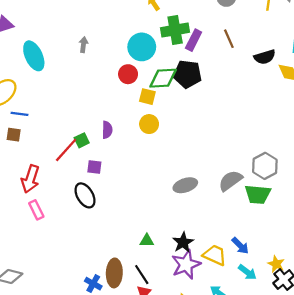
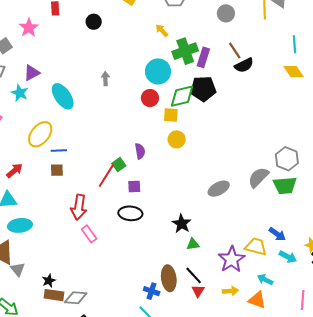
black semicircle: (265, 57) -> (244, 65), moved
black ellipse: (85, 195) -> (130, 213), turned -45
black star: (183, 242) -> (182, 224), moved

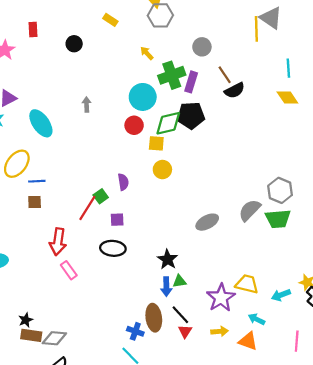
gray circle: (226, 13) -> (202, 47), moved
blue arrow: (277, 234) -> (166, 287), moved, turned 54
cyan arrow: (288, 257) -> (281, 295), turned 132

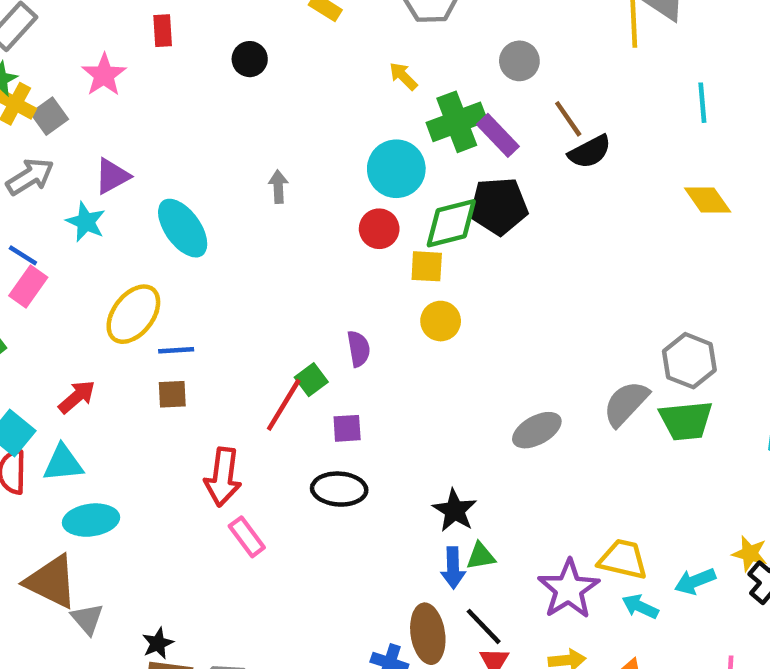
purple rectangle: (191, 82) -> (498, 135), turned -60
yellow diamond: (287, 97) -> (708, 200), moved
cyan arrow: (257, 319) -> (640, 607), moved

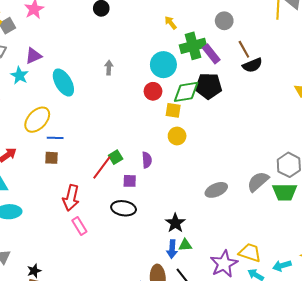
purple semicircle: (359, 349) -> (147, 160), moved

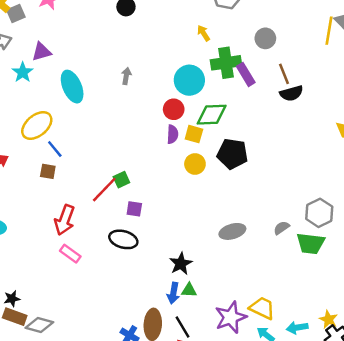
black pentagon: (208, 86) -> (232, 154), moved
blue line: (55, 138) -> (55, 149), turned 42
purple semicircle: (147, 160) -> (172, 134), moved
gray semicircle: (258, 182) -> (281, 228), size x0.6
pink rectangle: (79, 226) -> (70, 254), turned -30

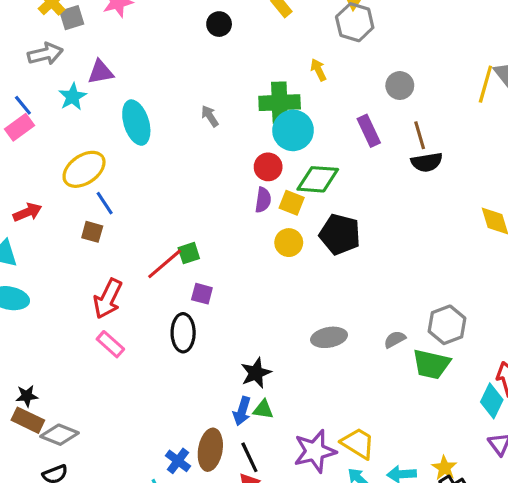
green cross: (226, 63) -> (280, 103), moved
gray arrow: (126, 76) -> (210, 116), turned -49
black ellipse: (123, 239) -> (183, 333), turned 68

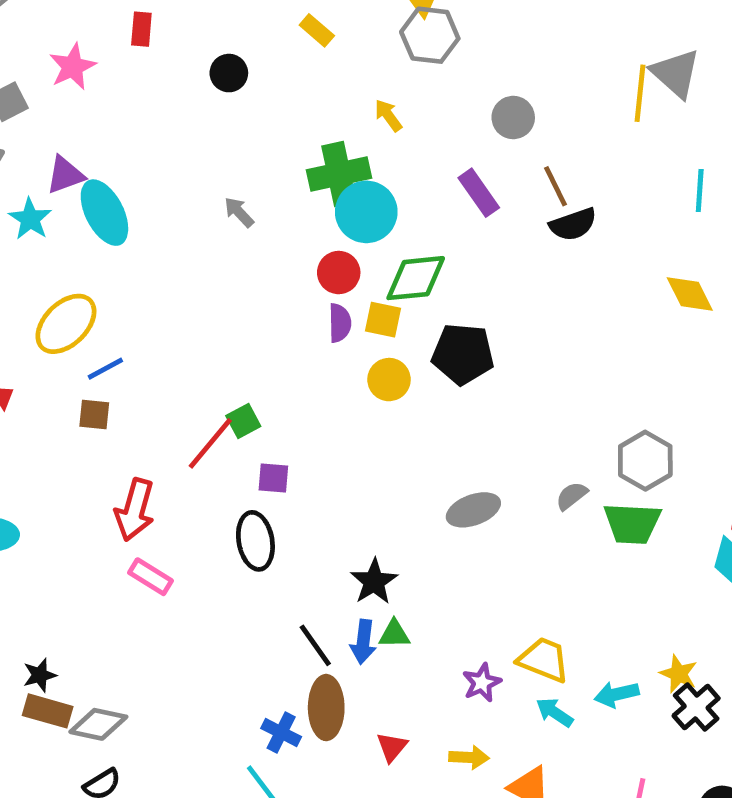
cyan ellipse: (136, 123) -> (104, 213), moved
blue line: (105, 203) -> (105, 369), turned -75
purple star: (315, 451) -> (482, 683), size x0.6
black line: (249, 457) -> (315, 645), moved

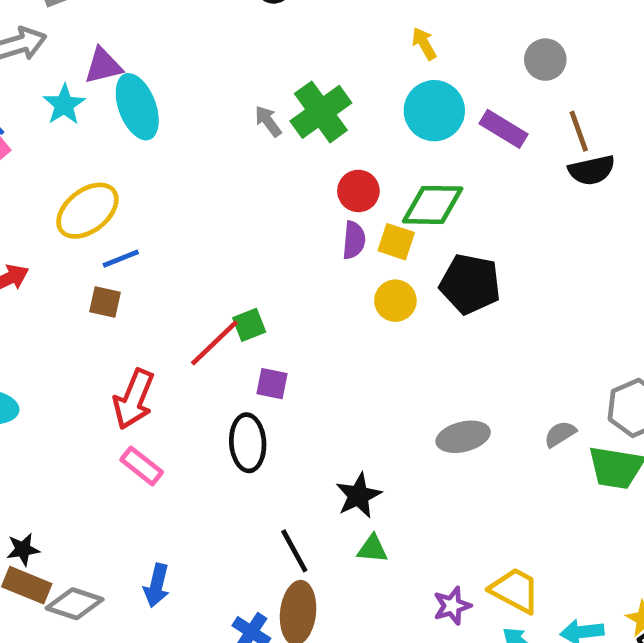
green cross: (339, 174) -> (321, 112), moved, turned -30
purple rectangle: (479, 193) -> (503, 129), turned -30
cyan circle: (366, 212) -> (434, 111), moved
blue arrow: (363, 642) -> (157, 585), moved

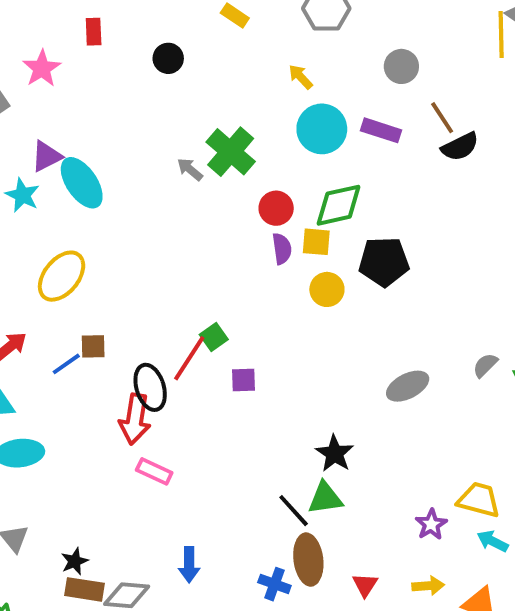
blue line: (121, 259) -> (66, 364), moved
black ellipse: (248, 443) -> (150, 387), moved
green triangle: (372, 549) -> (325, 498), moved, size x1.4

